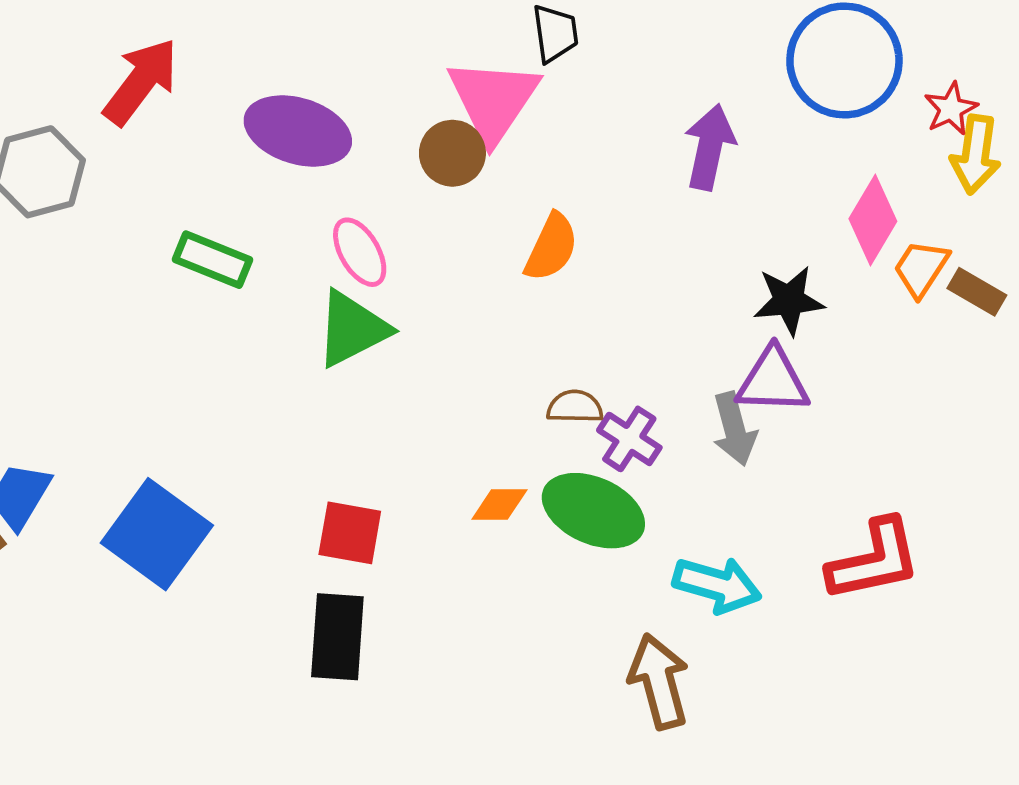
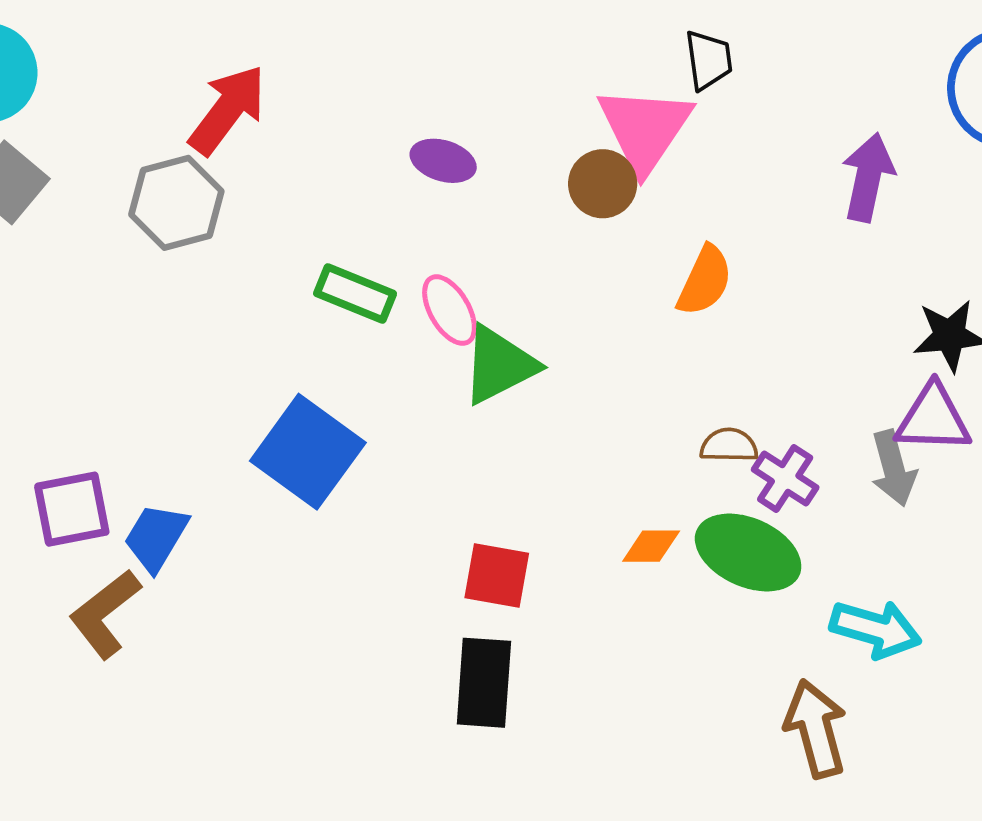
red arrow: (141, 82) -> (227, 110), moved
purple ellipse: (298, 131) -> (443, 161), size x0.6
pink ellipse: (360, 252) -> (449, 310), moved
blue square: (157, 534) -> (308, 452), moved

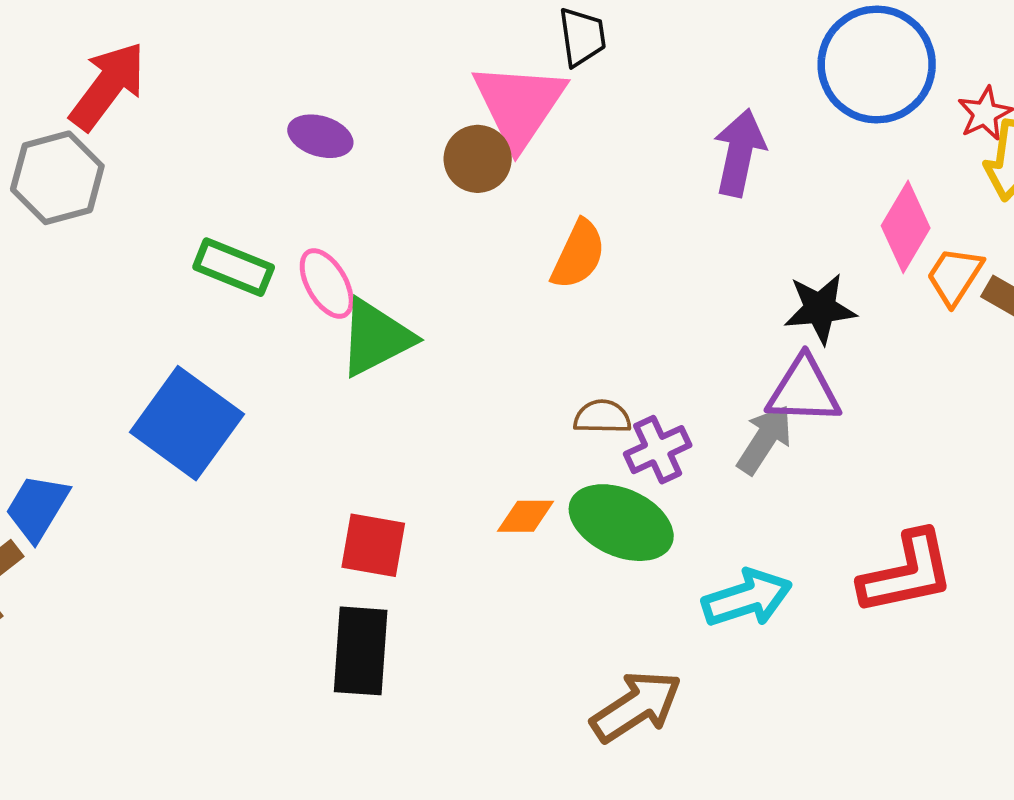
gray arrow: (894, 468) -> (765, 440), turned -132
purple cross: (785, 478) -> (658, 450), turned 32
cyan arrow: (876, 629) -> (747, 598), turned -34
brown arrow: (816, 729) -> (636, 706), moved, turned 72

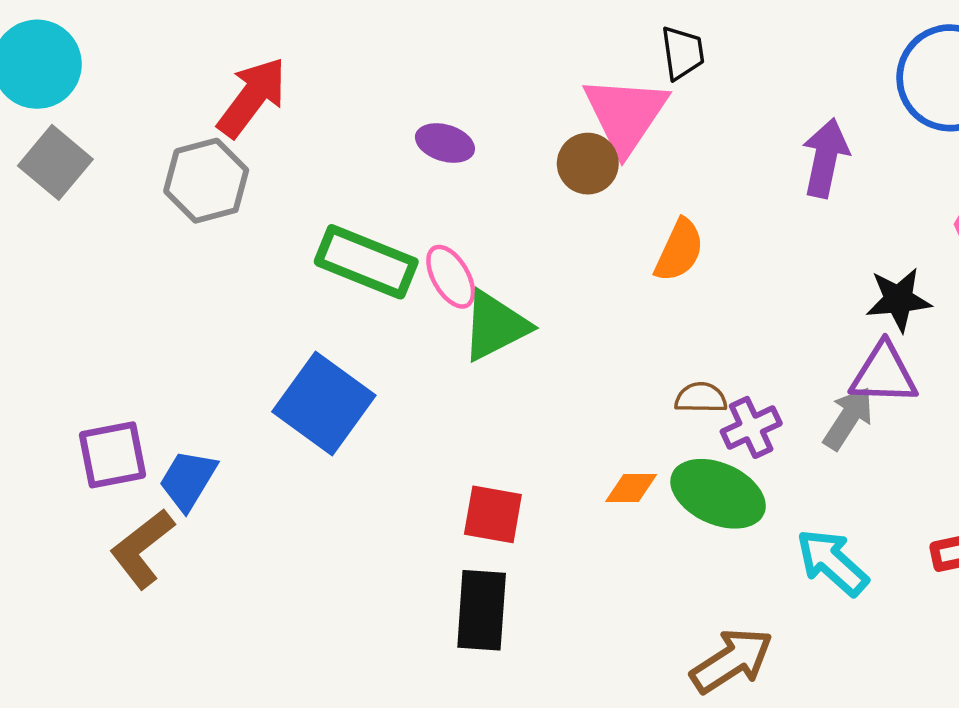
green rectangle: (234, 267) -> (366, 262), size x1.4
cyan arrow: (747, 598) -> (832, 562), turned -120

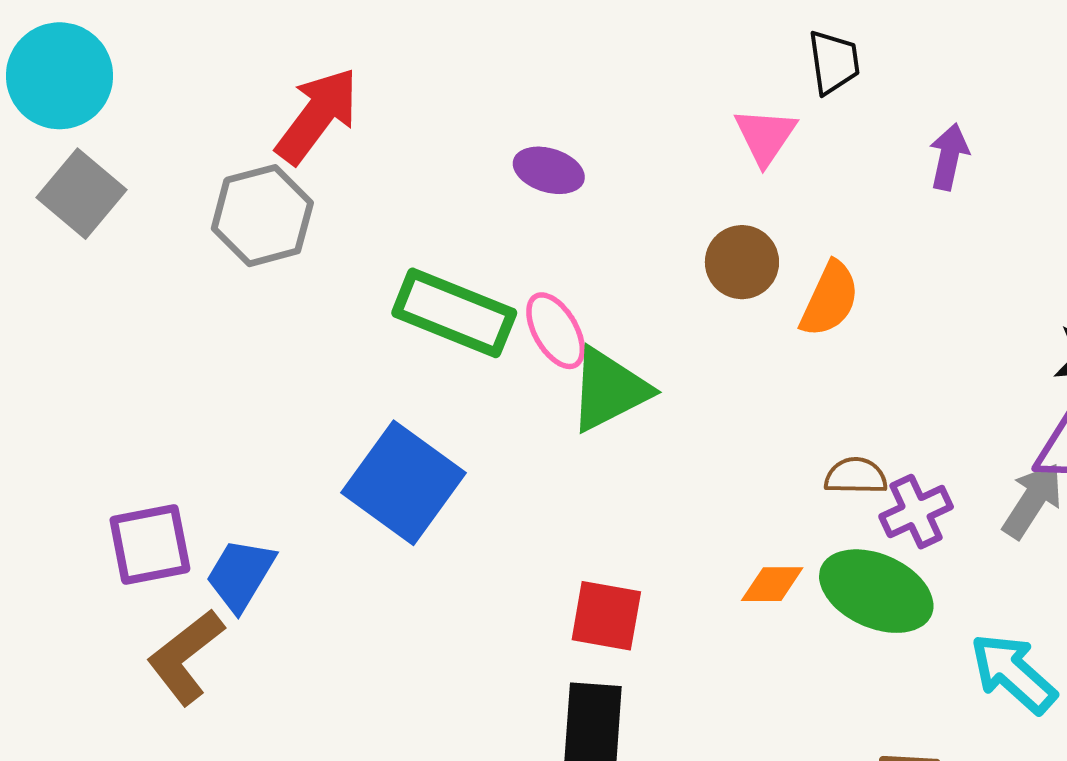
pink triangle: (625, 114) -> (765, 136), size x0.6
purple arrow: (825, 158) -> (949, 157), moved, size x0.7
brown circle: (588, 164) -> (742, 262), moved

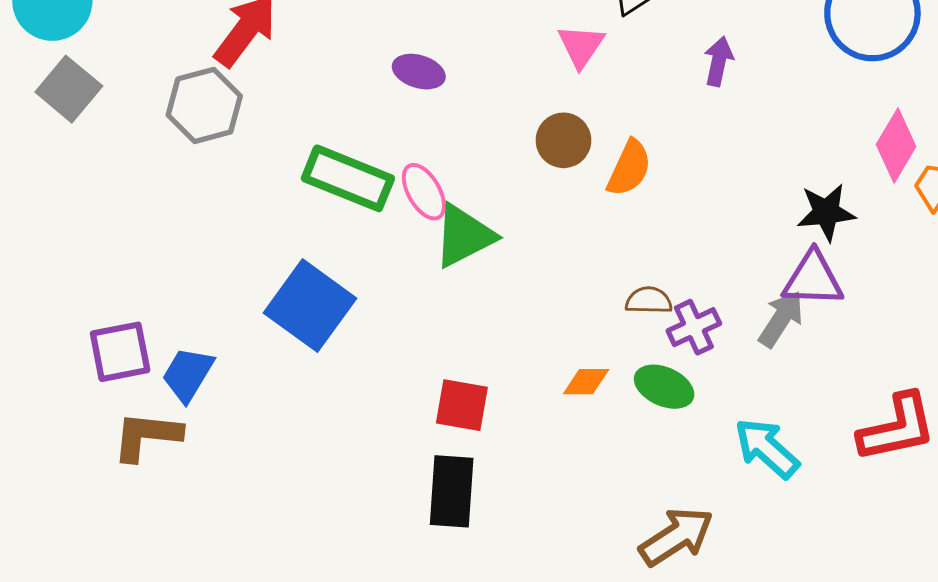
green ellipse: (876, 591) -> (664, 387), size x0.7
brown L-shape: (186, 657) -> (147, 436), turned 44

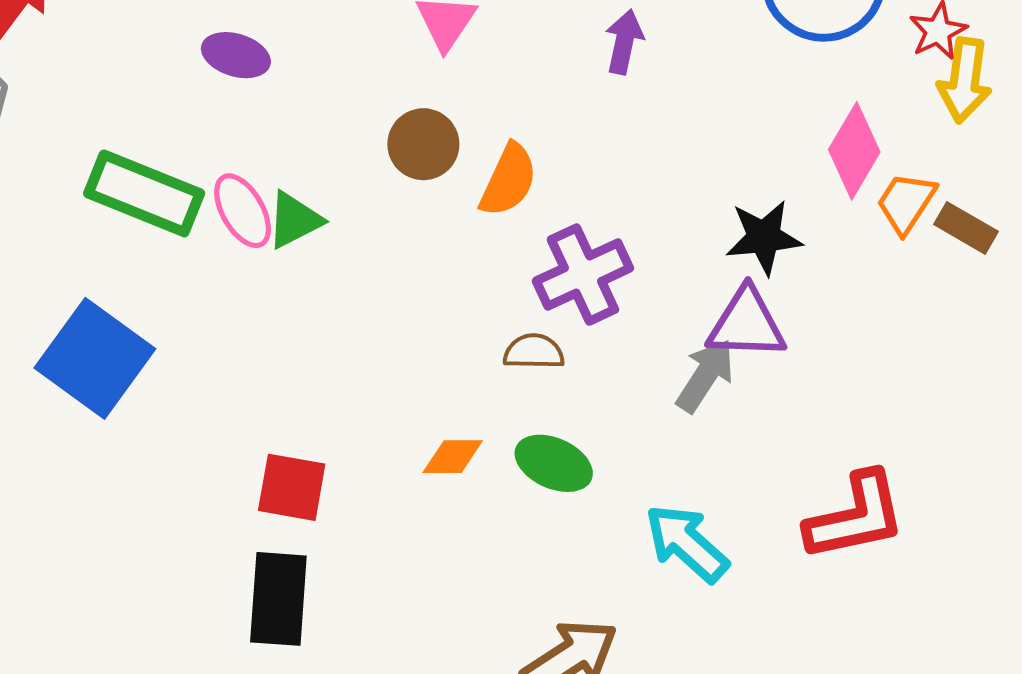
green triangle: (464, 236) -> (294, 220), moved, size x0.7
purple cross: (694, 327) -> (583, 275), moved, size x1.4

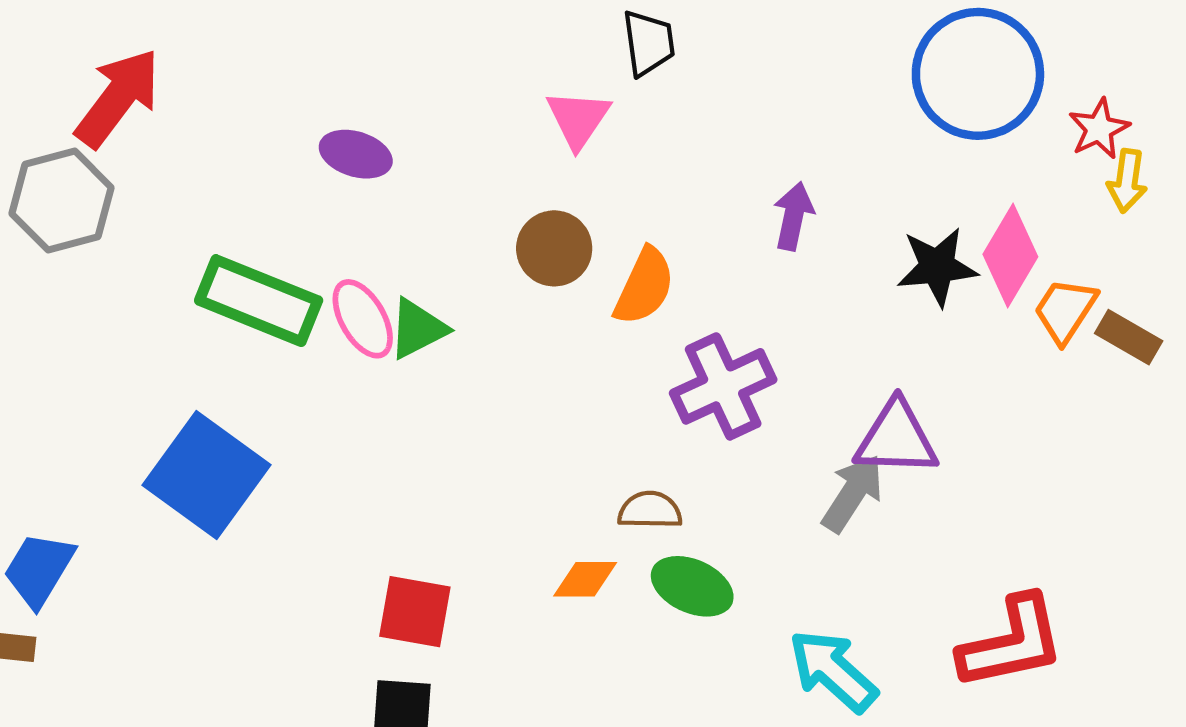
purple arrow: (624, 42) -> (794, 216), moved
yellow arrow: (965, 80) -> (1127, 181), size x0.7
black star: (764, 237) -> (937, 267), moved
brown semicircle: (534, 352) -> (650, 510), moved

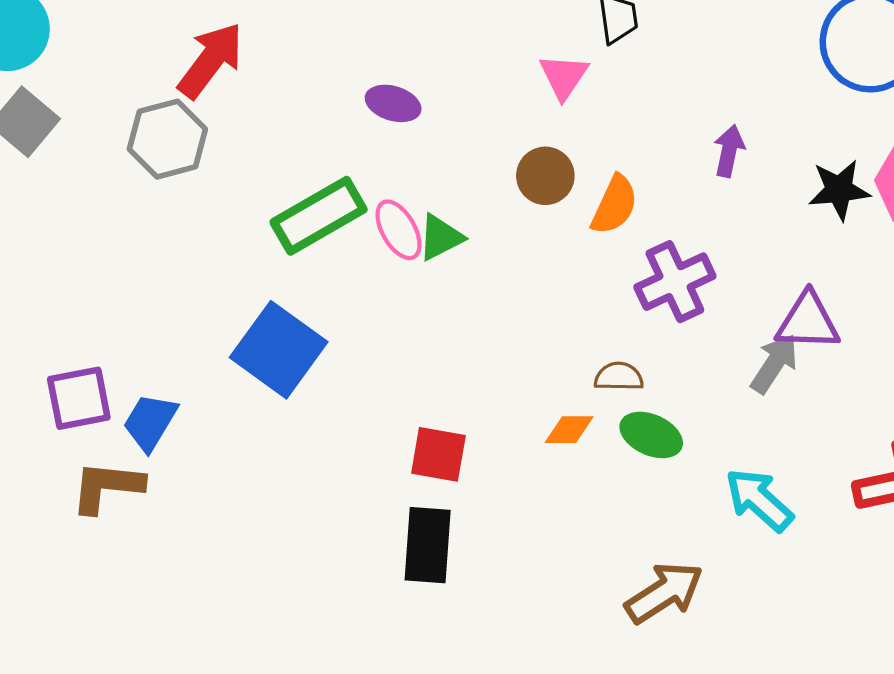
green rectangle: (259, 301) -> (319, 216), turned -52

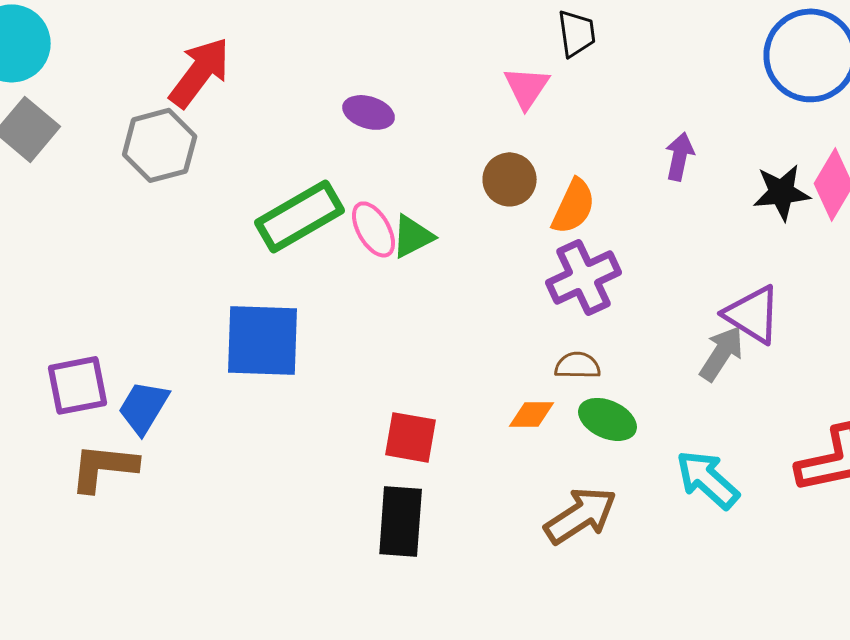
purple cross: (675, 282) -> (584, 277), moved
purple triangle: (808, 322) -> (753, 314), turned 30
blue square: (279, 350) -> (263, 340), turned -34
brown arrow: (664, 593) -> (581, 515), moved

